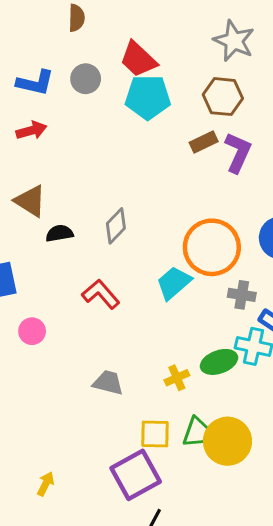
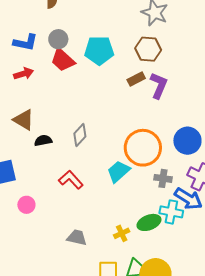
red trapezoid: (138, 59) -> (63, 60), moved

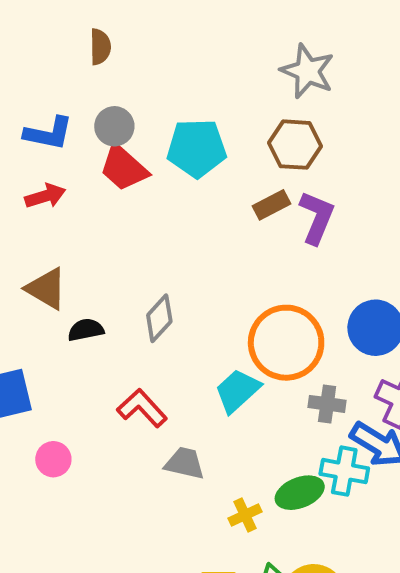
gray trapezoid: (77, 237) -> (185, 463), moved

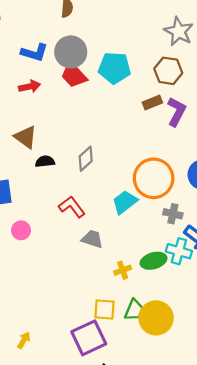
gray circle: (114, 126) -> (71, 52), size x1.5

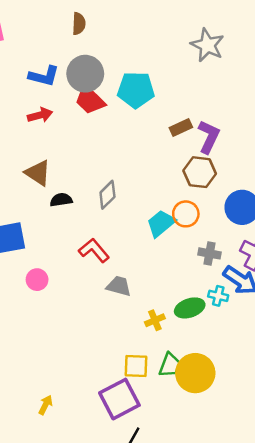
brown hexagon: (168, 71) -> (200, 172), moved
orange circle: (154, 178) -> (186, 214), size x0.6
cyan trapezoid: (125, 202) -> (161, 223), moved
cyan cross: (179, 251) -> (218, 296), size x0.7

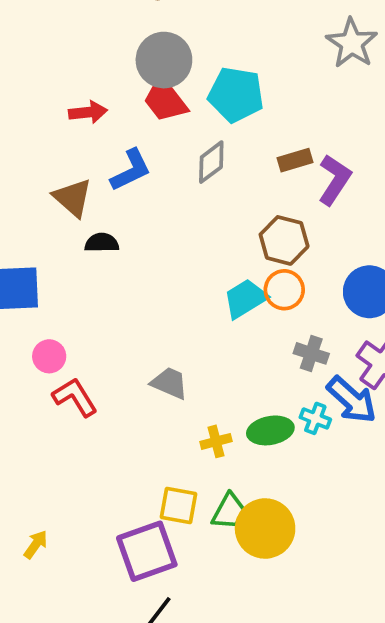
blue L-shape: (44, 76) -> (131, 170), moved, turned -48
brown hexagon: (200, 172) -> (284, 240), moved
gray diamond: (107, 195) -> (211, 162), moved
red L-shape: (94, 250) -> (75, 397), moved

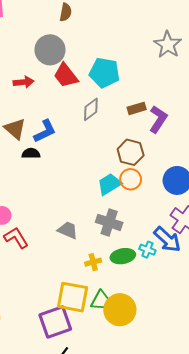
gray circle: (164, 60) -> (50, 50), moved
blue L-shape: (131, 170) -> (45, 131), moved
gray cross: (311, 353) -> (109, 222), moved, size x1.4
yellow square: (178, 506) -> (73, 297), size x1.5

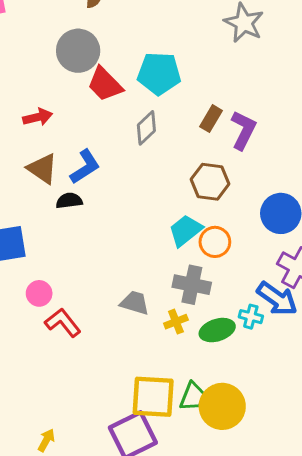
red arrow: (24, 82) -> (38, 117), moved
brown rectangle: (137, 108) -> (211, 119), turned -36
orange circle: (131, 179) -> (215, 242), moved
yellow cross: (93, 262) -> (176, 322), moved

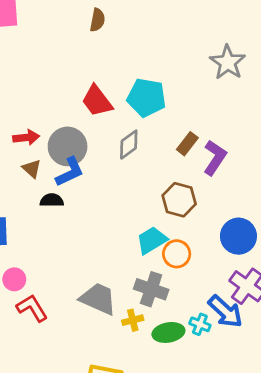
gray circle: (78, 51) -> (68, 146), moved
red arrow: (38, 117) -> (26, 137), moved
brown triangle: (42, 169) -> (32, 169), size x0.7
gray trapezoid: (135, 303) -> (98, 299), size x1.4

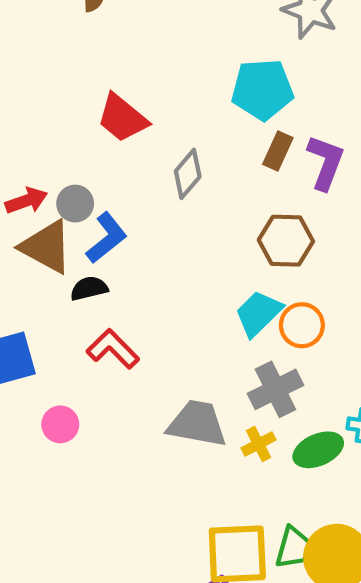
cyan pentagon: (146, 98) -> (262, 89), moved
gray circle: (68, 146) -> (75, 204), moved, size x0.6
brown triangle: (32, 169) -> (46, 247), size x1.8
gray cross: (151, 289) -> (275, 389), turned -32
red L-shape: (32, 308) -> (113, 349), moved

